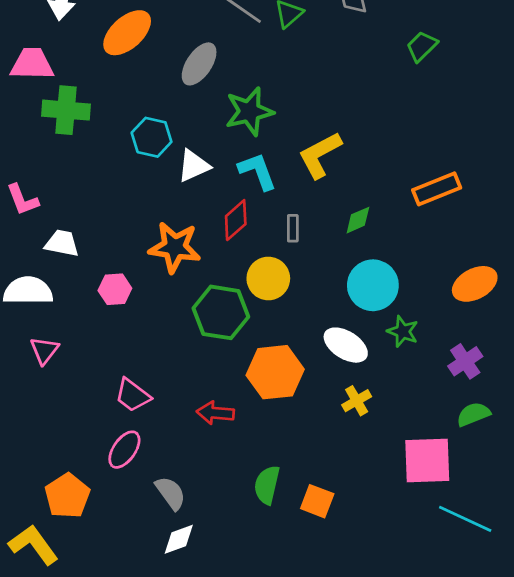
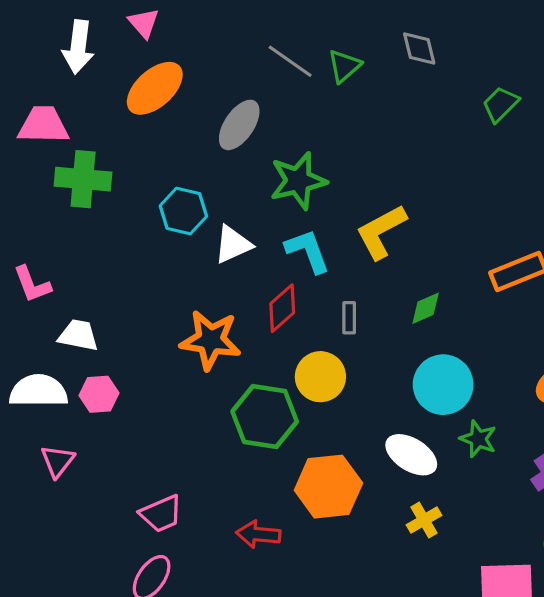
pink hexagon: (115, 289) -> (99, 394), moved
pink trapezoid: (133, 395) -> (161, 514), turned -60

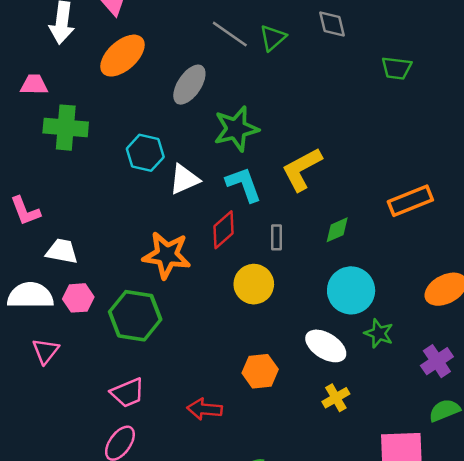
green trapezoid: (500, 104) -> (396, 68), turned -128
pink trapezoid: (43, 125) -> (34, 85), size x0.7
green hexagon: (265, 417) -> (135, 316), moved
orange hexagon: (328, 487) -> (260, 371), size x0.7

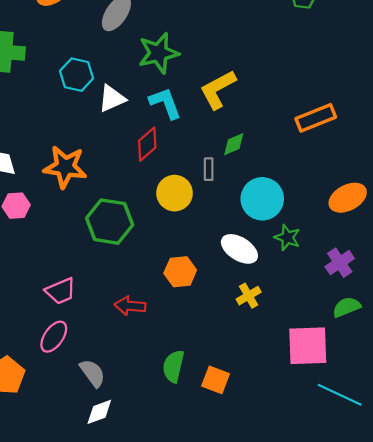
green diamond: (337, 230) -> (234, 144), moved
gray rectangle: (277, 237) -> (209, 169), moved
orange star: (167, 255) -> (65, 167), moved
green hexagon: (135, 316) -> (110, 222), moved

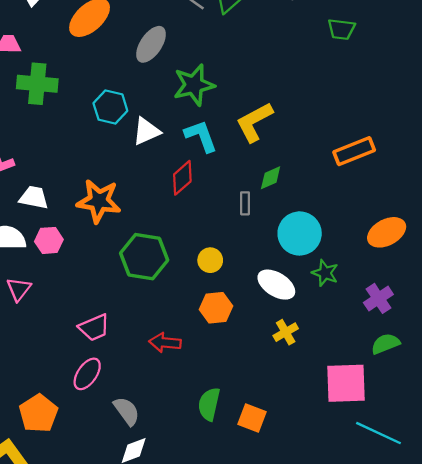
yellow circle: (175, 193) -> (210, 260), moved, size x0.7

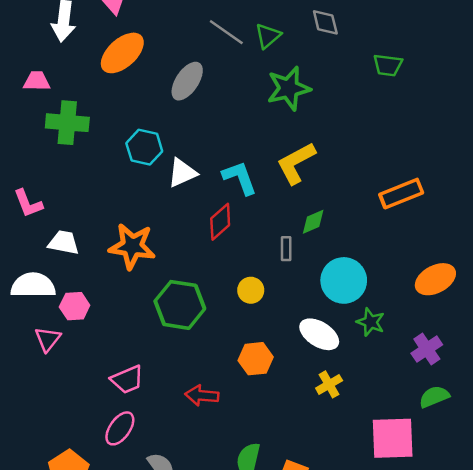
green star: (194, 85) -> (289, 88), moved
pink hexagon: (49, 240) -> (75, 306), moved
yellow circle: (210, 260) -> (251, 290), moved

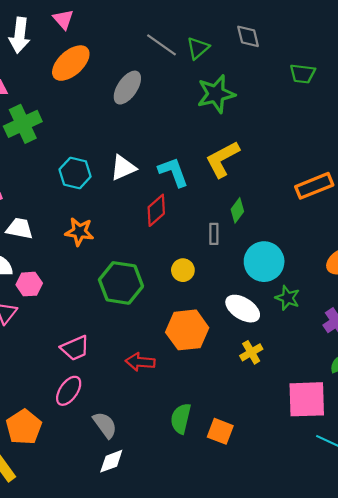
green cross: (67, 123) -> (23, 124), turned -30
cyan hexagon: (144, 147) -> (75, 173), moved
green diamond: (313, 222) -> (237, 210), turned -30
orange star: (132, 246) -> (79, 232), size x0.7
orange hexagon: (256, 359) -> (187, 330), size x1.4

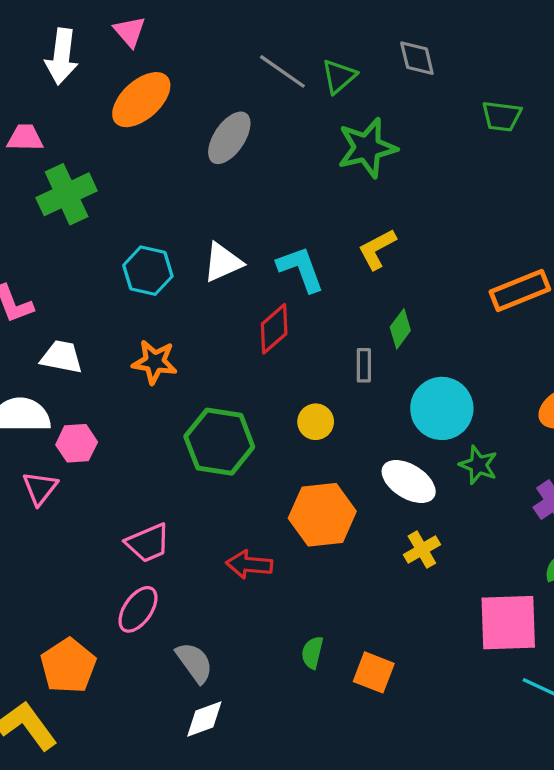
yellow L-shape: (222, 159) -> (377, 249), size x0.7
green semicircle: (181, 419) -> (312, 653), size x0.7

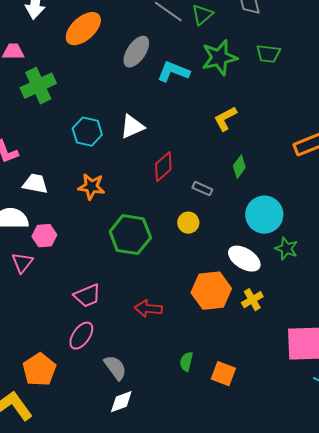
green trapezoid: (502, 116) -> (268, 54), moved
cyan L-shape: (301, 269) -> (173, 72), moved, turned -48
gray rectangle: (364, 365) -> (202, 189), moved, turned -66
orange hexagon: (322, 515) -> (211, 291), moved

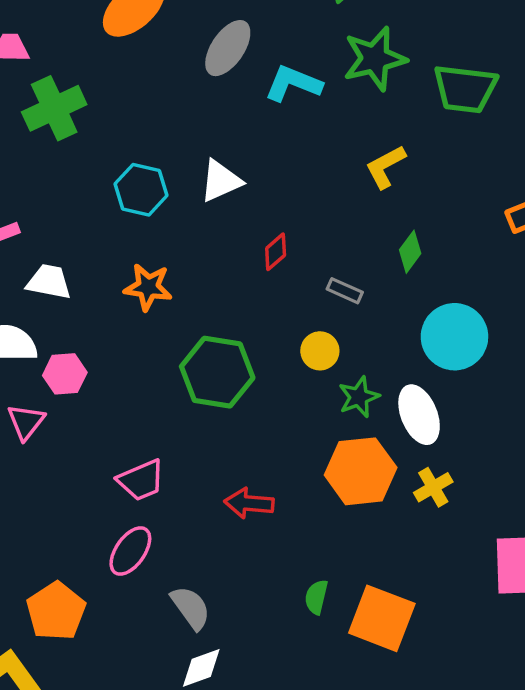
green trapezoid: (268, 54) -> (465, 89), moved, size x1.5
red diamond: (163, 167) -> (276, 252), size x0.7
green star: (286, 249) -> (359, 397), moved, turned 30
white ellipse: (244, 259) -> (419, 415), turned 36
orange square: (223, 374) -> (382, 618), size x1.5

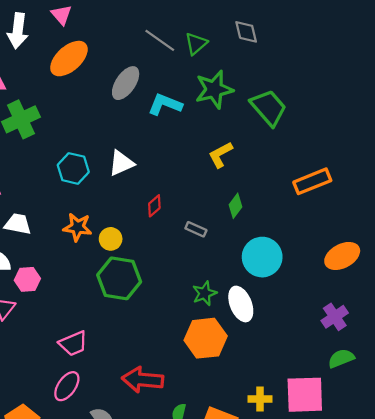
green trapezoid: (465, 89) -> (269, 108), turned -138
yellow circle: (320, 351) -> (111, 239), moved
yellow cross: (433, 487) -> (260, 399), moved, turned 30
red arrow: (249, 503) -> (143, 380), moved, size x1.4

